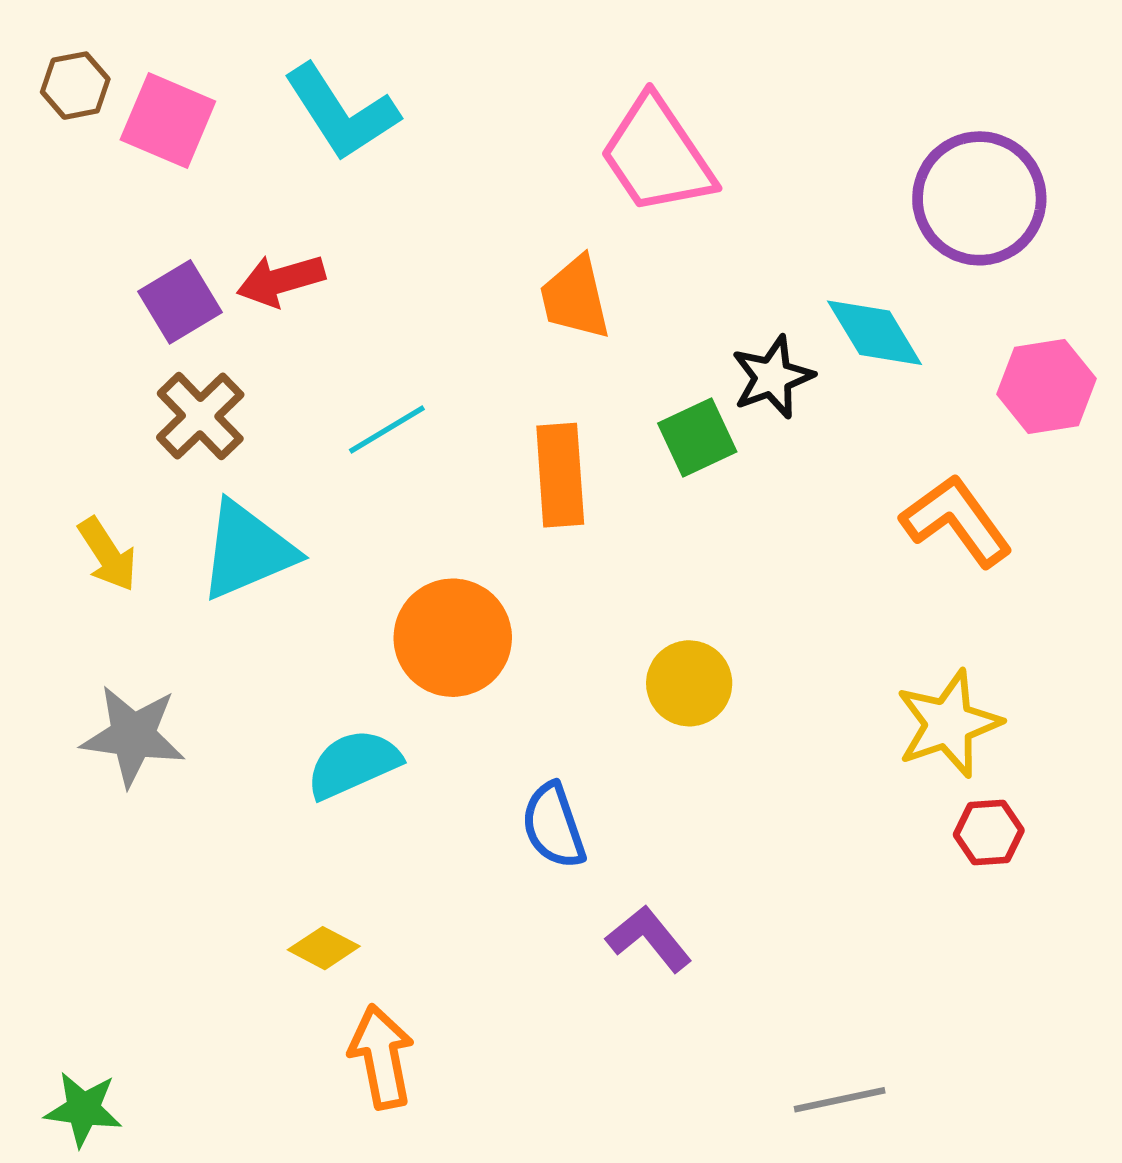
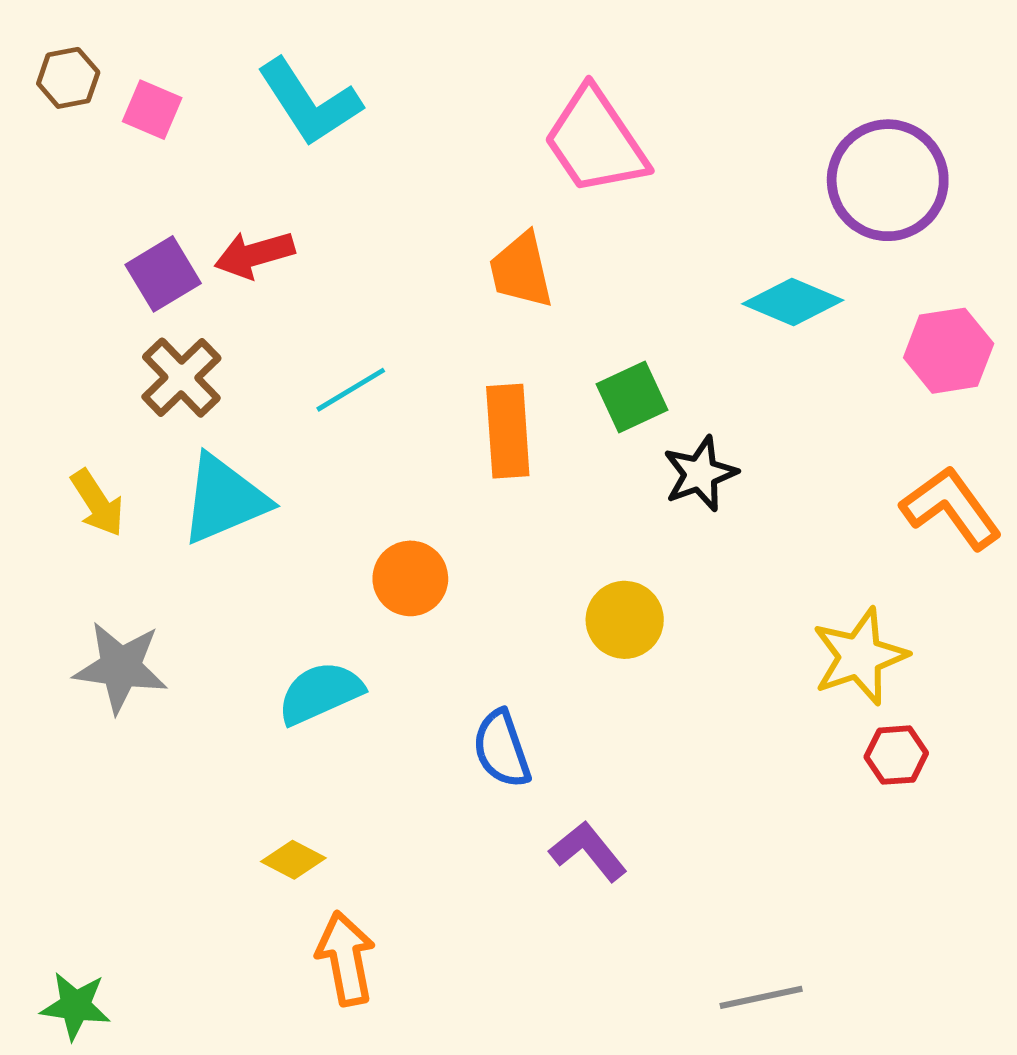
pink square: (168, 120) -> (152, 110), size x0.7
cyan diamond: (875, 333) -> (793, 302), turned -36
black star: (772, 377) -> (700, 474), moved
orange L-shape: (956, 521) -> (951, 508), moved
orange circle: (453, 638) -> (410, 578), size x0.7

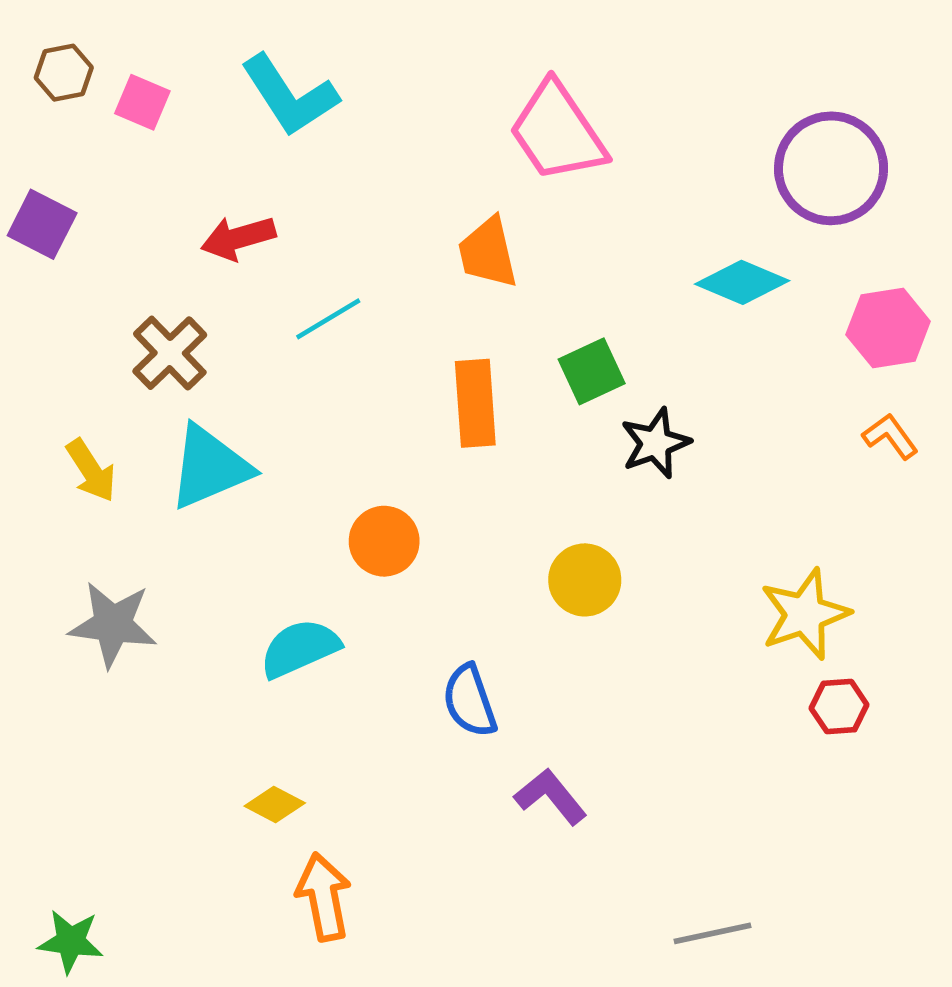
purple square: (163, 274) -> (42, 224), moved, turned -32
cyan line: (351, 390) -> (328, 319), moved
orange L-shape: (951, 508) -> (890, 436), moved, size x0.6

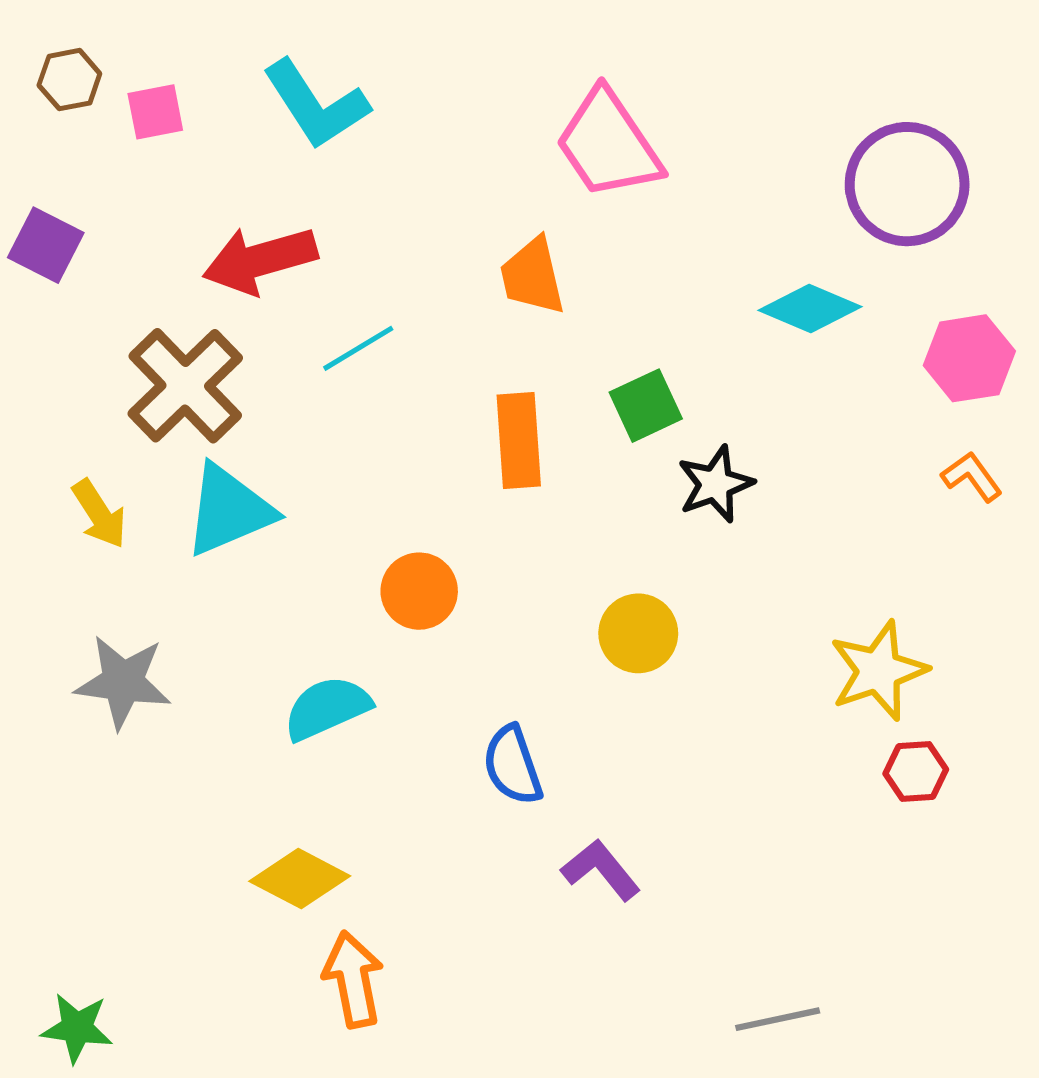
pink square: (142, 102) -> (155, 112), turned -34
red arrow: (238, 238) -> (260, 260), size x1.4
brown cross: (170, 353) -> (185, 386), size x1.4
yellow diamond: (275, 805) -> (300, 879), size x1.5

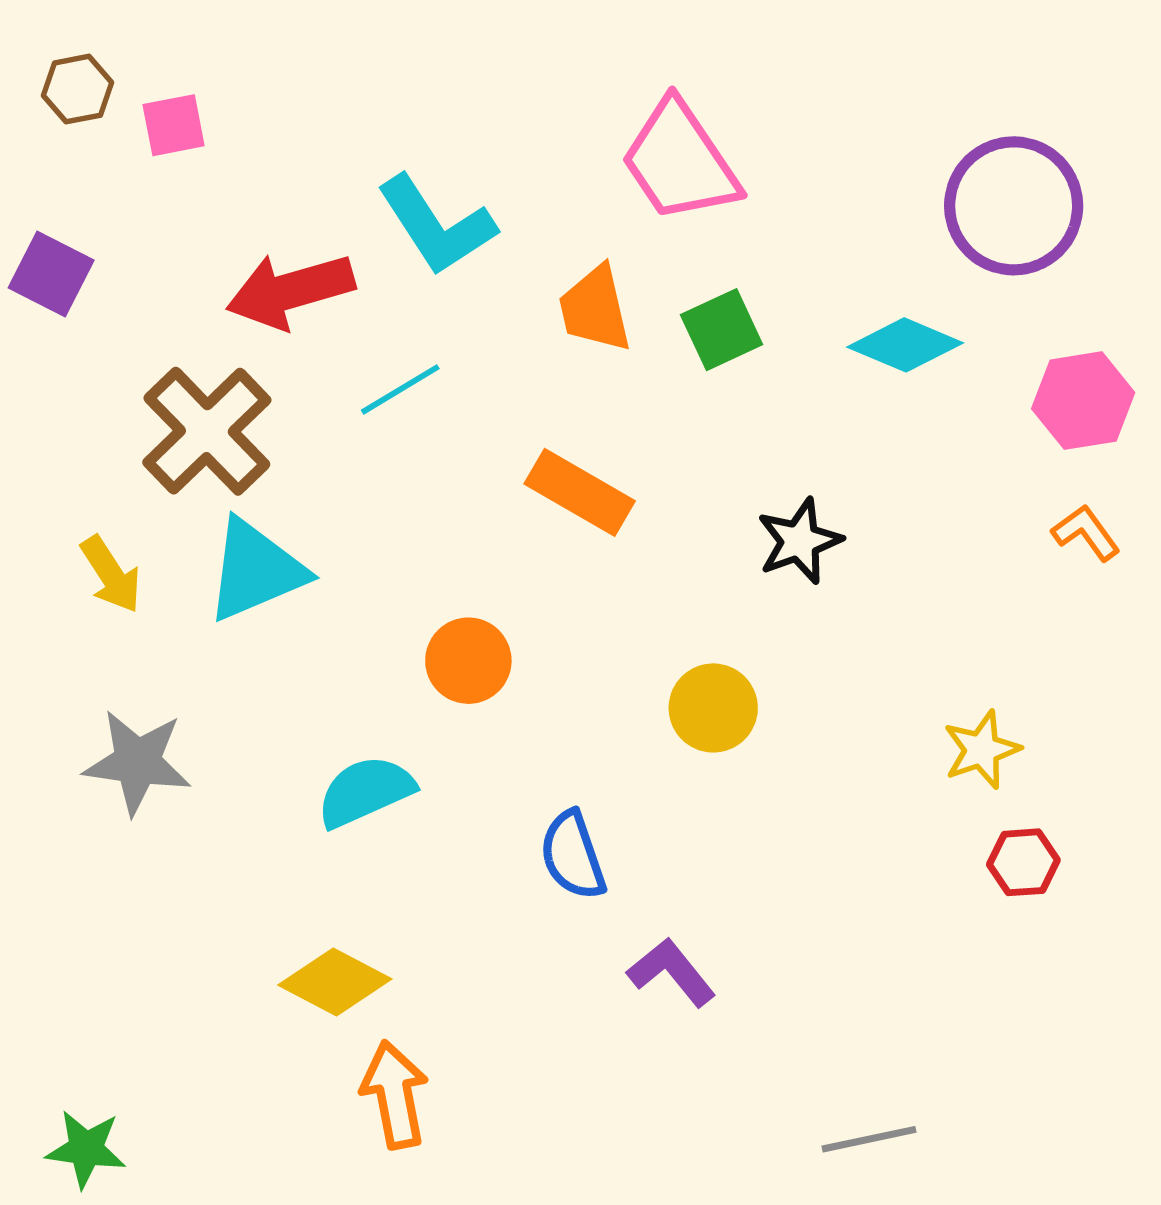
cyan L-shape: (316, 104) -> (436, 225), moved
green square: (646, 406) -> (722, 330), moved
orange rectangle: (519, 440) -> (580, 492), turned -56
yellow star: (878, 671) -> (982, 750), size x0.7

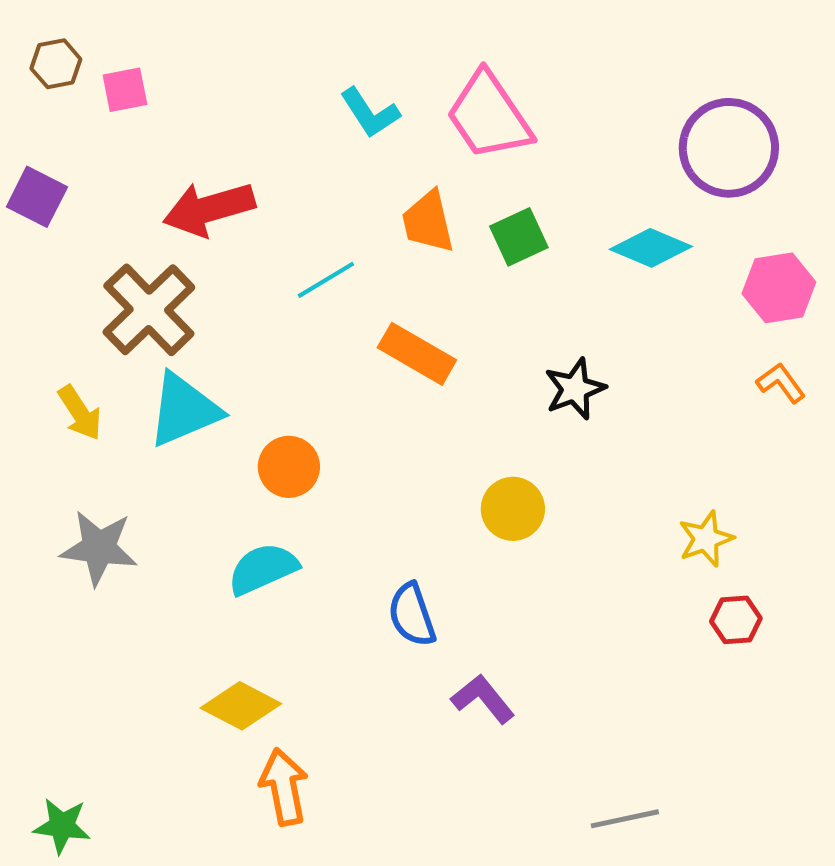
cyan L-shape: (436, 225) -> (370, 113), moved, size x0.7
cyan line: (400, 389) -> (326, 280), moved
orange circle: (468, 661) -> (289, 467), moved

